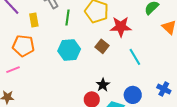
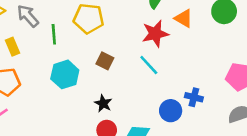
red star: (121, 27) -> (155, 34), moved
black star: (103, 85) -> (103, 103), moved
blue circle: (133, 95) -> (171, 111), moved

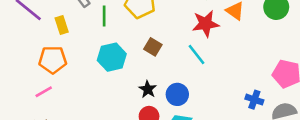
blue cross: (194, 97) -> (254, 100), moved
blue circle: (171, 111) -> (177, 94), moved

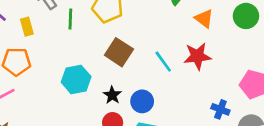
red star: (206, 24) -> (197, 56), moved
brown square: (153, 47) -> (119, 52), size x1.5
cyan hexagon: (112, 57) -> (76, 79), moved

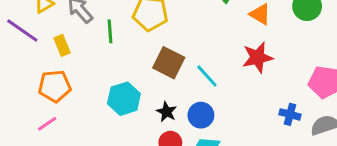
cyan line: (163, 62) -> (207, 76), moved

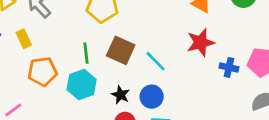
green line: (110, 31) -> (86, 53), moved
orange pentagon: (55, 86) -> (42, 72), moved
blue cross: (290, 114) -> (229, 67), moved

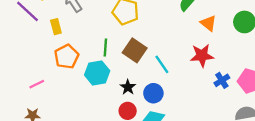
blue cross: (229, 67) -> (222, 80), turned 35
orange pentagon: (42, 72) -> (67, 57), turned -30

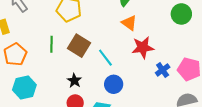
orange triangle: (208, 23) -> (129, 23), moved
cyan hexagon: (97, 73) -> (24, 87), moved
blue circle: (153, 93) -> (114, 84), moved

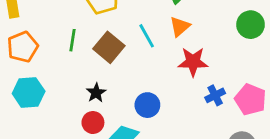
orange triangle: (129, 23) -> (180, 27), turned 35
cyan line: (105, 58) -> (147, 36), moved

